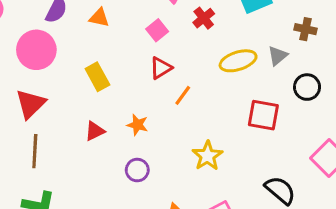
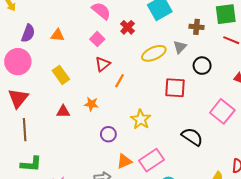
red triangle: (95, 131) -> (63, 112), turned 32
purple circle: (137, 170) -> (108, 134), moved

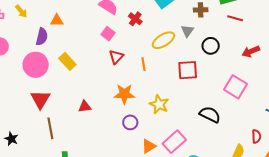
orange triangle: (57, 35) -> (57, 20), moved
yellow rectangle: (61, 75) -> (67, 61), moved
orange line: (120, 81) -> (143, 64), moved, turned -32
orange star: (91, 104) -> (124, 94), moved, size x1.5

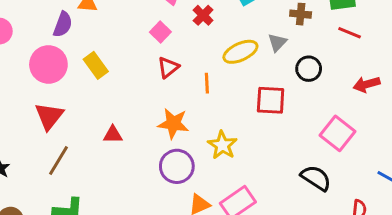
black semicircle: (210, 115) -> (316, 178), moved
purple circle: (130, 122) -> (177, 166), size x1.5
brown line: (50, 128) -> (58, 160), turned 35

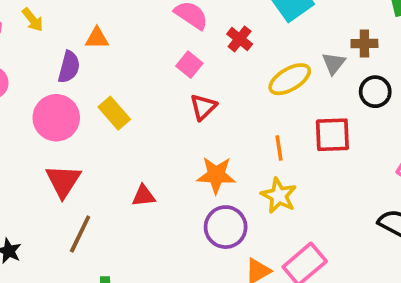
brown cross: (301, 14) -> (364, 43), moved
orange line: (207, 83) -> (279, 148), moved

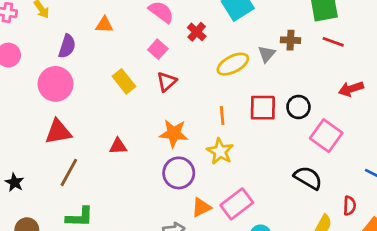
orange triangle: (97, 38) -> (104, 25), moved
black circle: (375, 92) -> (298, 107), moved
yellow rectangle: (114, 113) -> (124, 81), moved
red triangle: (63, 181) -> (58, 132), turned 44

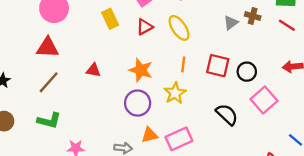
yellow ellipse: (233, 64) -> (179, 28), moved, turned 70
black semicircle: (308, 178) -> (227, 115), moved

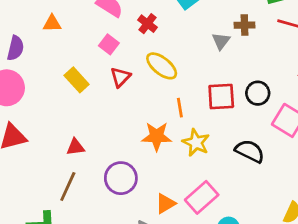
orange star: (141, 70) -> (157, 136), moved
brown line: (49, 82) -> (68, 186), moved
yellow star: (175, 93) -> (196, 143), moved
purple circle: (138, 103) -> (121, 178), moved

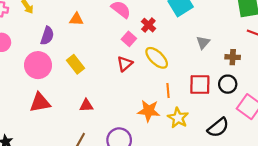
brown cross: (245, 25) -> (233, 57), moved
pink square: (109, 44) -> (129, 39), moved
yellow rectangle: (77, 80) -> (75, 64), moved
red triangle: (75, 147) -> (86, 105), moved
black semicircle: (250, 151) -> (218, 127), turned 110

